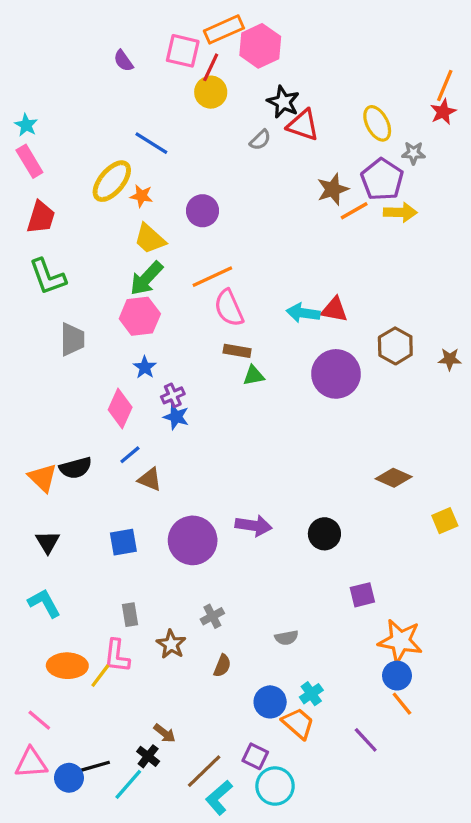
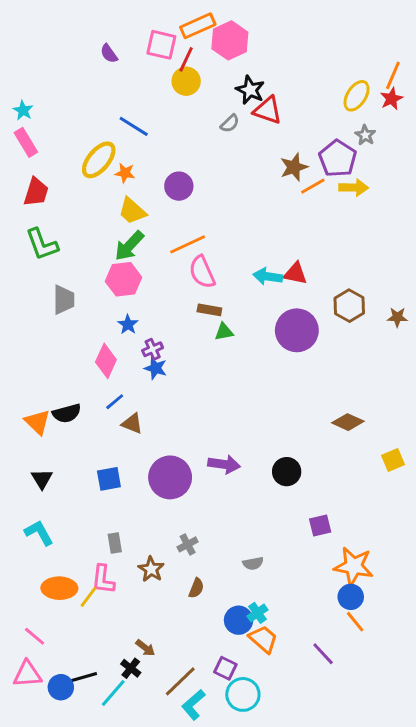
yellow ellipse: (377, 123) -> (357, 96), moved, turned 60
gray star: (413, 153) -> (365, 135), turned 30
cyan cross: (311, 694) -> (257, 613), moved

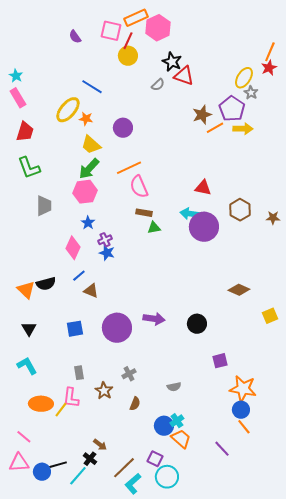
yellow ellipse: (357, 96) -> (244, 78), moved
cyan arrow: (268, 276) -> (190, 214), moved

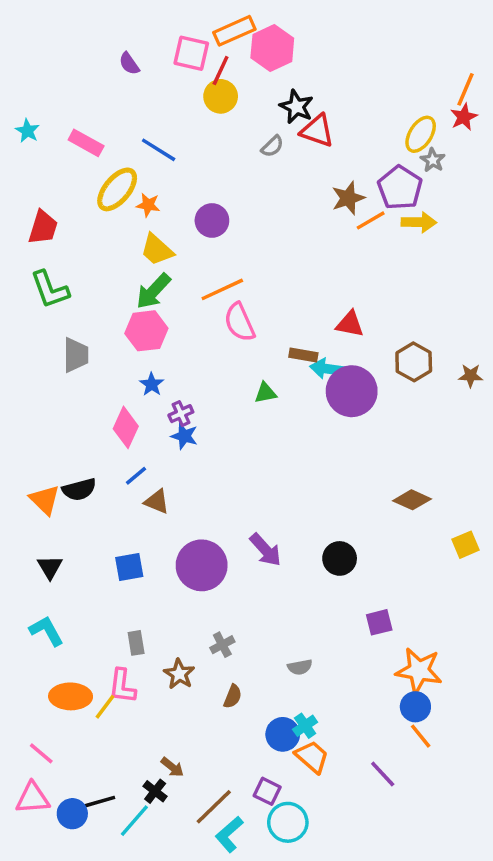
pink rectangle: (18, 98) -> (86, 143), moved, turned -30
brown rectangle: (144, 213) -> (303, 355), moved
purple arrow: (154, 319) -> (265, 550), turned 40

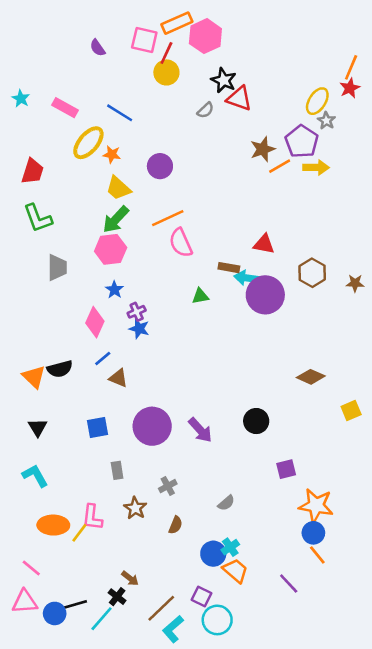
purple arrow: (265, 550) -> (200, 430), moved
gray rectangle: (136, 643) -> (117, 470), moved
gray semicircle: (300, 667) -> (226, 503), turned -30

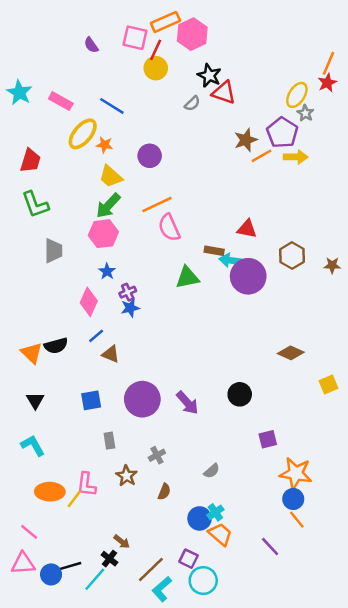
cyan star: (21, 99) -> (19, 92), size x1.5
green triangle: (200, 296) -> (187, 277), size x1.5
blue star: (139, 329) -> (130, 308), turned -30

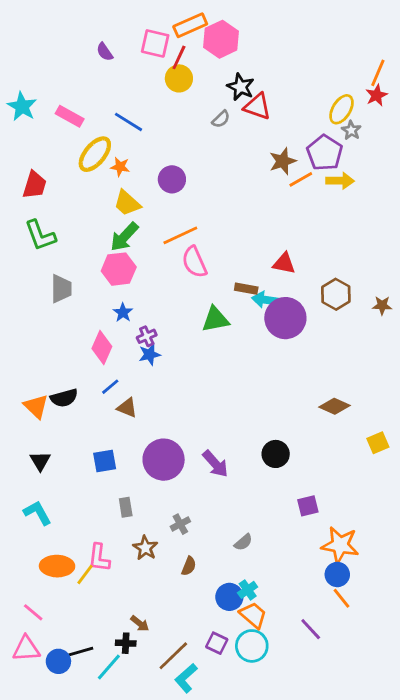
black cross: (109, 559) -> (126, 643), turned -35
cyan circle: (203, 581) -> (252, 646), moved

